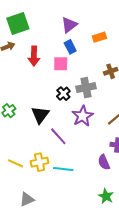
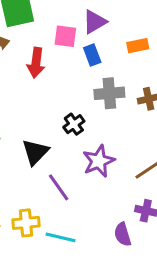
pink square: (61, 64) -> (65, 36), moved
gray cross: (86, 88) -> (109, 93), moved

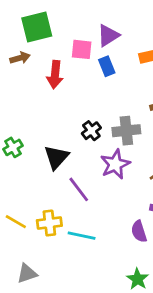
gray cross: (109, 93) -> (126, 131), moved

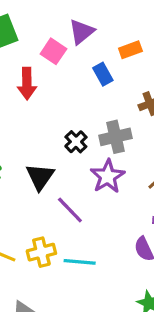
pink square: (82, 49) -> (53, 51), turned 35
blue rectangle: (107, 66) -> (103, 74), moved

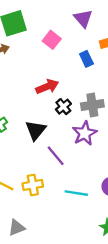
purple triangle: (82, 32) -> (83, 18), moved, turned -36
red arrow: (27, 84) -> (47, 87), moved, turned -115
cyan line: (80, 262) -> (76, 193), moved

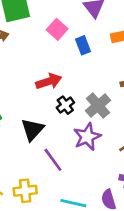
blue rectangle: (86, 59) -> (83, 45), moved
gray cross: (92, 105) -> (98, 106), turned -35

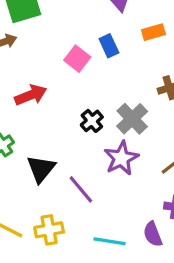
pink square: (57, 29) -> (77, 59), moved
red arrow: (49, 81) -> (31, 95), moved
black triangle: (32, 130) -> (41, 169), moved

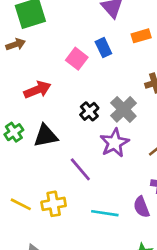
black triangle: (41, 169) -> (46, 136), moved, turned 40

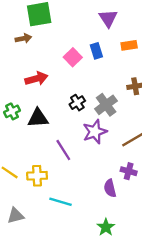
cyan line: (105, 213) -> (60, 202), moved

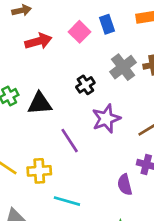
red arrow: (36, 79) -> (38, 41), moved
gray cross: (106, 105) -> (123, 67), moved

